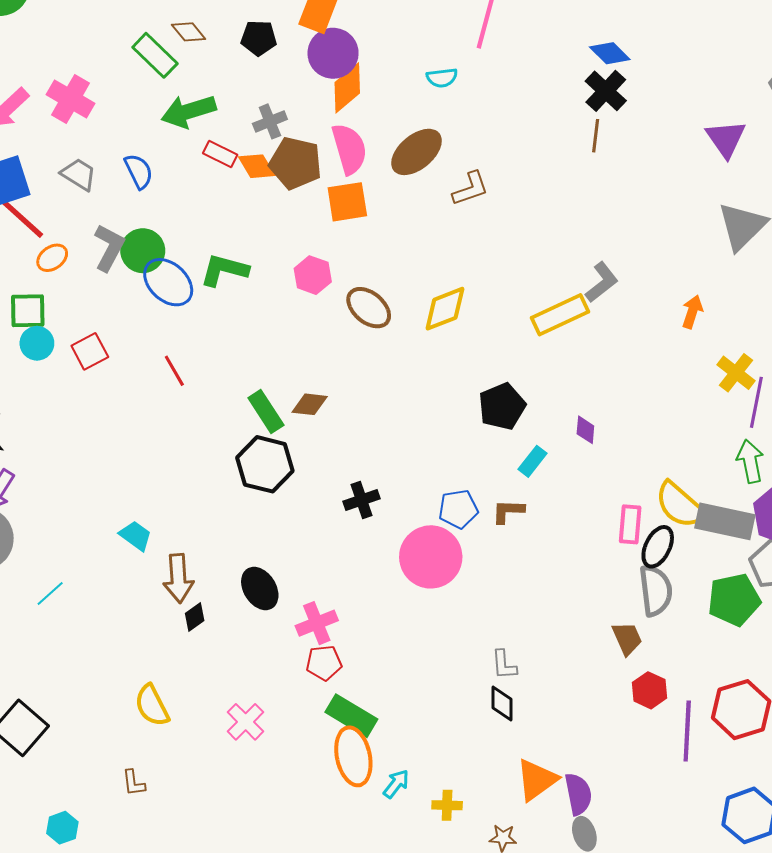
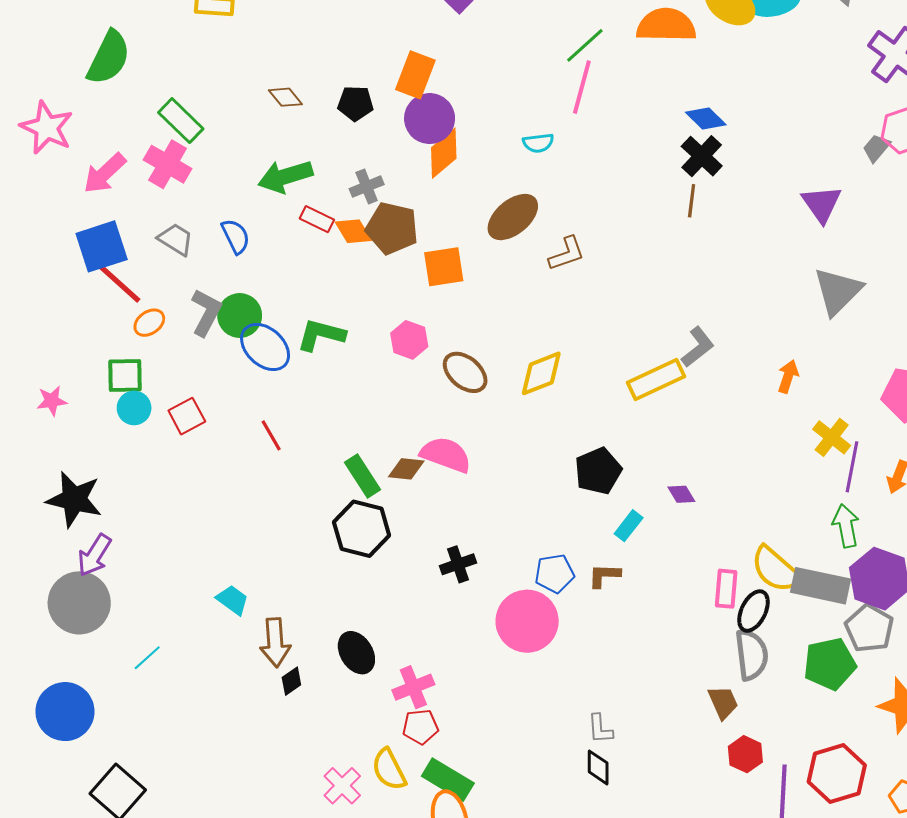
green rectangle: (155, 55) -> (181, 121), moved
pink semicircle: (349, 149) -> (446, 455), moved, turned -54
purple diamond: (585, 430) -> (681, 494), turned -36
yellow semicircle: (152, 706) -> (389, 769), moved

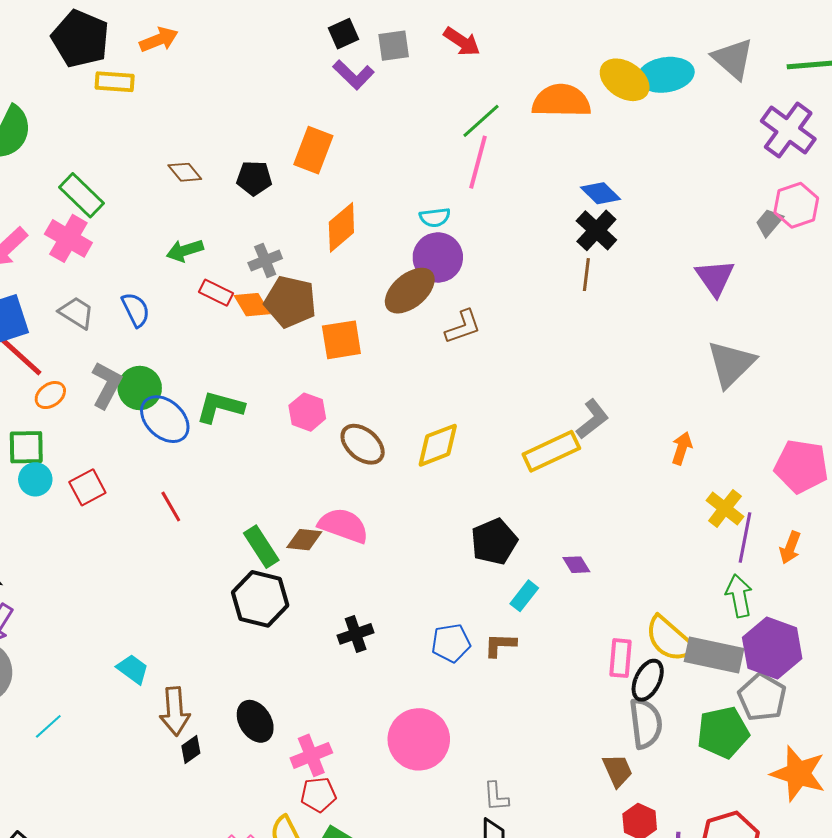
purple circle: (430, 119) -> (438, 257), moved
green arrow: (285, 176) -> (185, 250), size x0.7
pink circle: (527, 621) -> (419, 739), moved

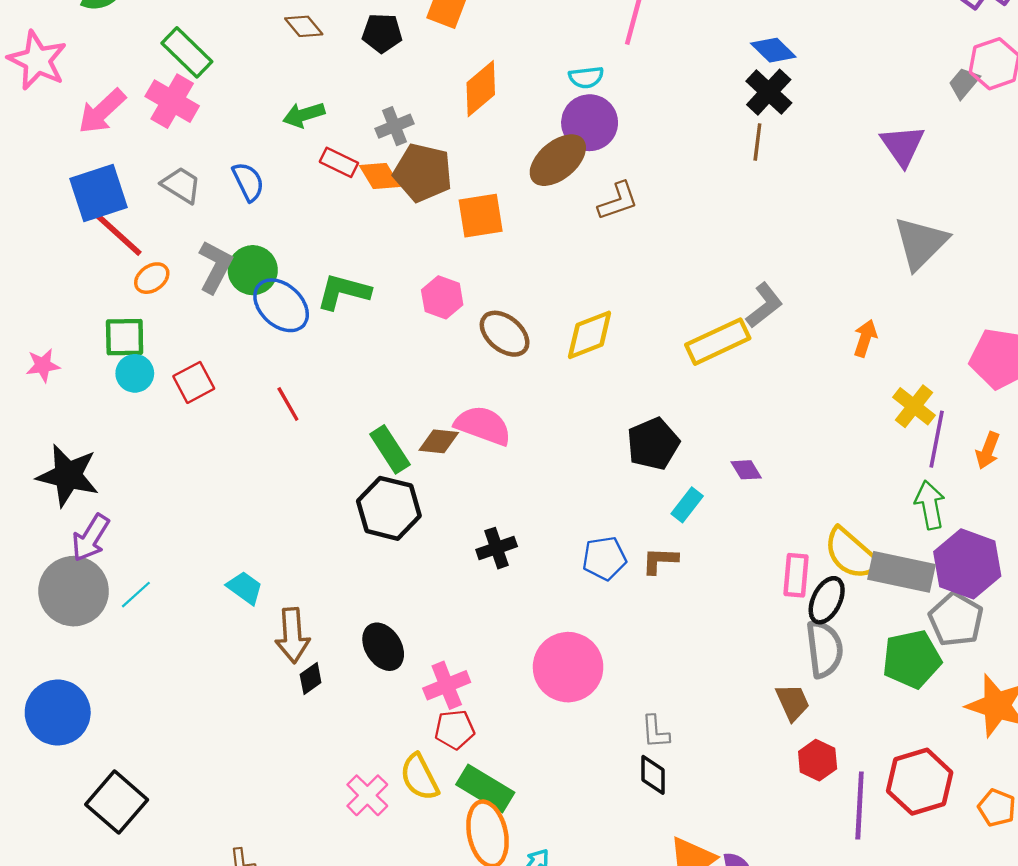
cyan line: (48, 726) -> (136, 595), moved

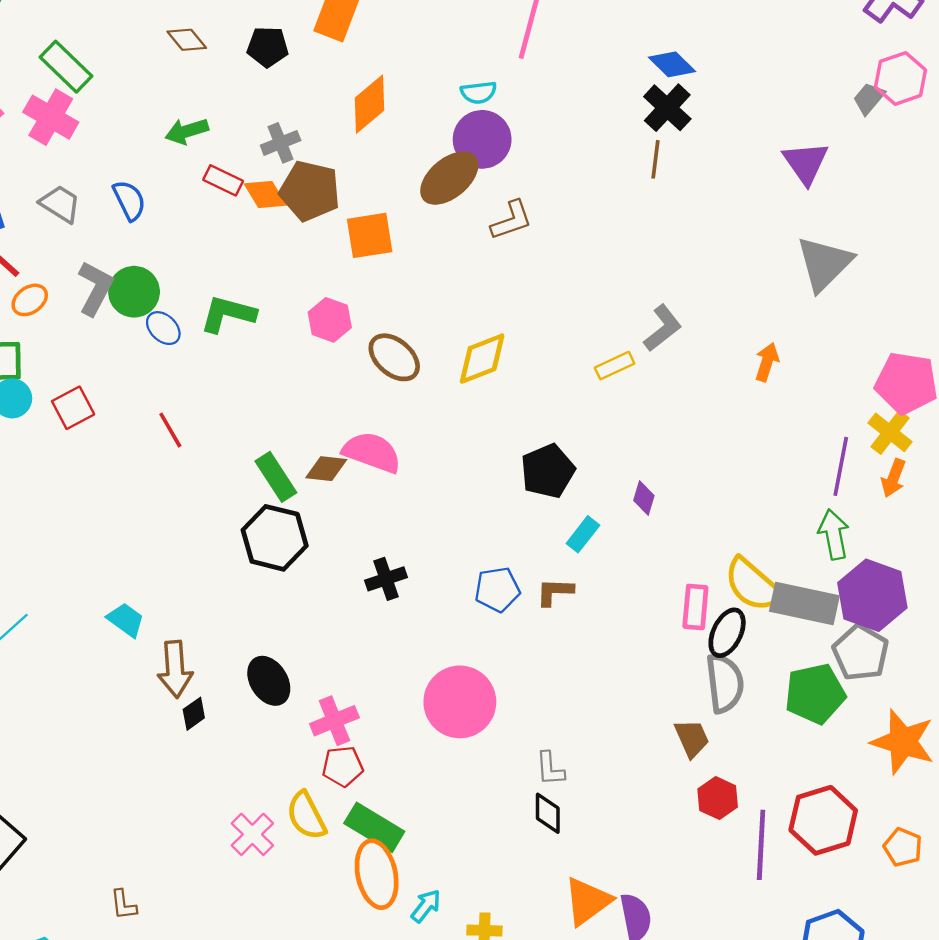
blue ellipse: (281, 305) -> (163, 328), size x0.6
yellow rectangle: (718, 342) -> (615, 366), size x0.6
yellow cross: (914, 406) -> (890, 432), moved
purple diamond: (746, 470) -> (644, 498), turned 48

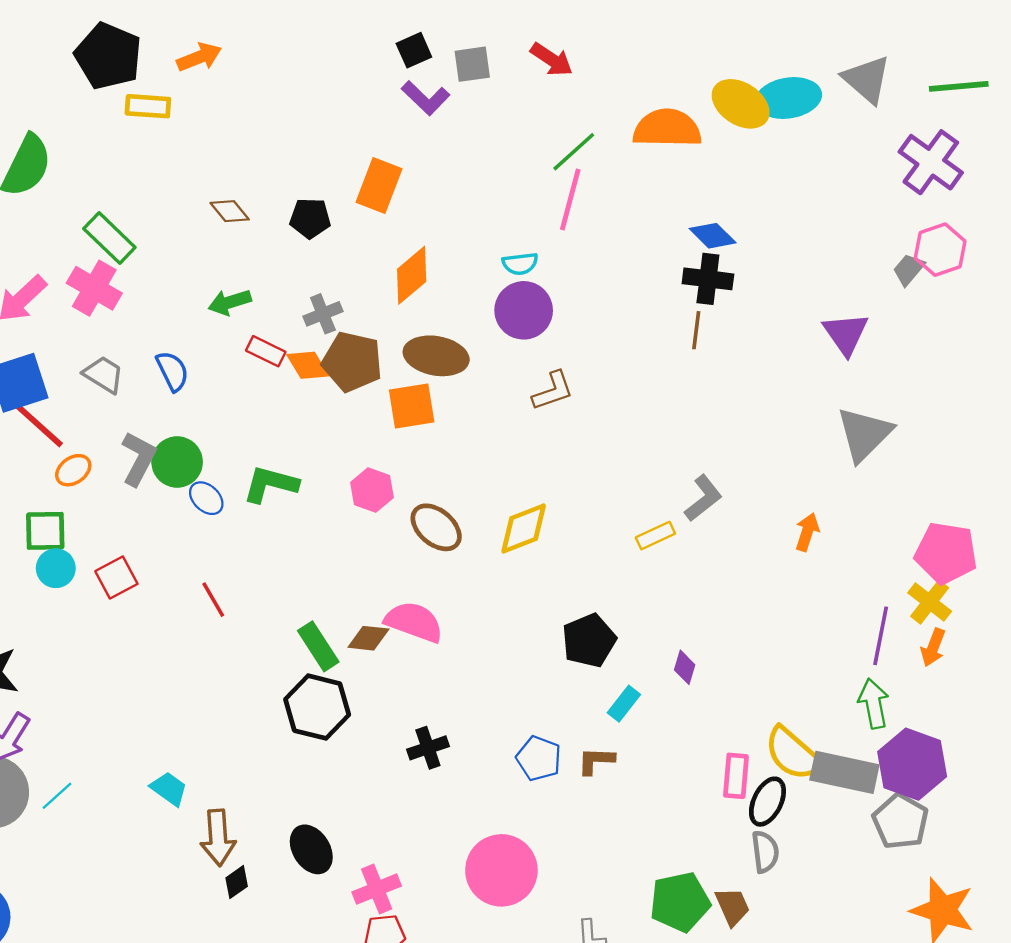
black cross: (667, 108) -> (708, 279), turned -36
brown ellipse: (449, 178) -> (436, 356), moved, turned 50
blue pentagon: (497, 589) -> (539, 758), turned 30
gray semicircle: (725, 683) -> (765, 852), size x0.7
green pentagon: (815, 694) -> (680, 902), moved

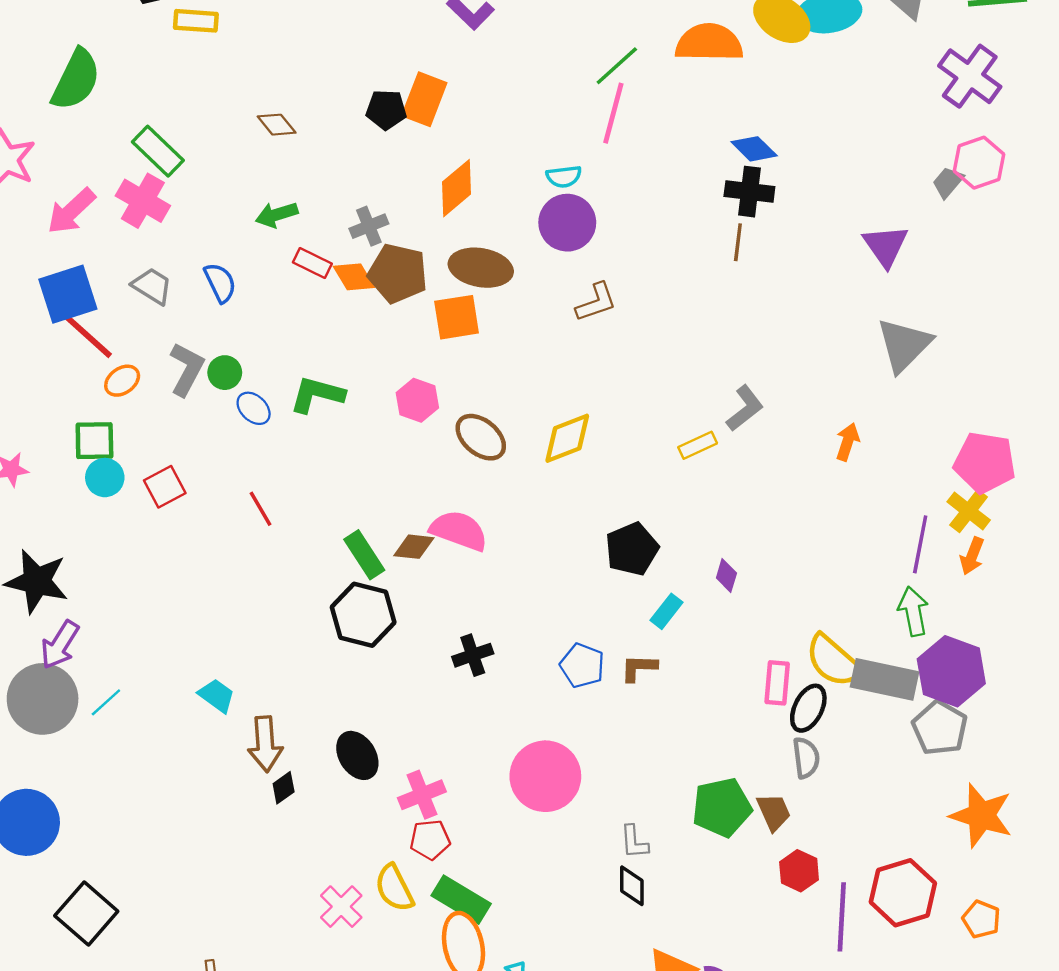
black pentagon: (310, 218) -> (386, 110), moved
green circle: (177, 462) -> (225, 373), size x0.7

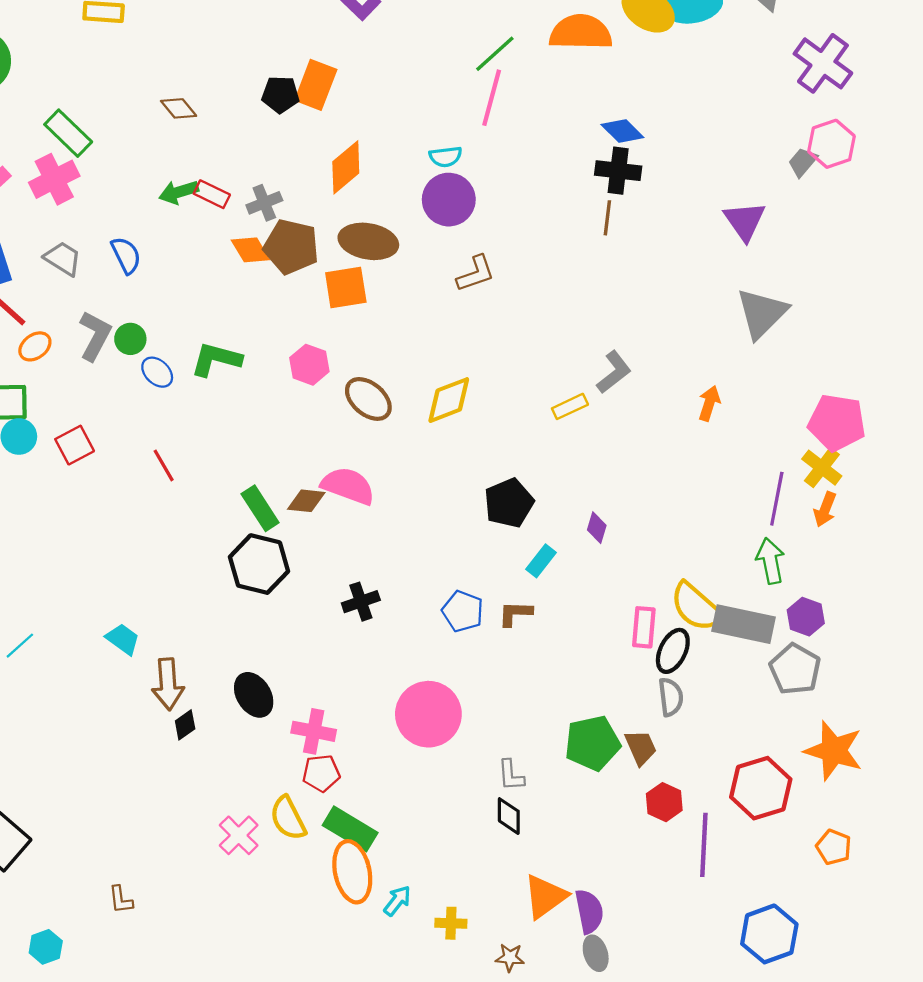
pink cross: (143, 201) -> (54, 179), turned 33
red rectangle: (312, 263) -> (212, 194), moved
purple hexagon: (951, 671) -> (806, 617), size x0.6
pink cross: (422, 795) -> (314, 731), turned 33
red hexagon: (903, 893) -> (761, 788), moved

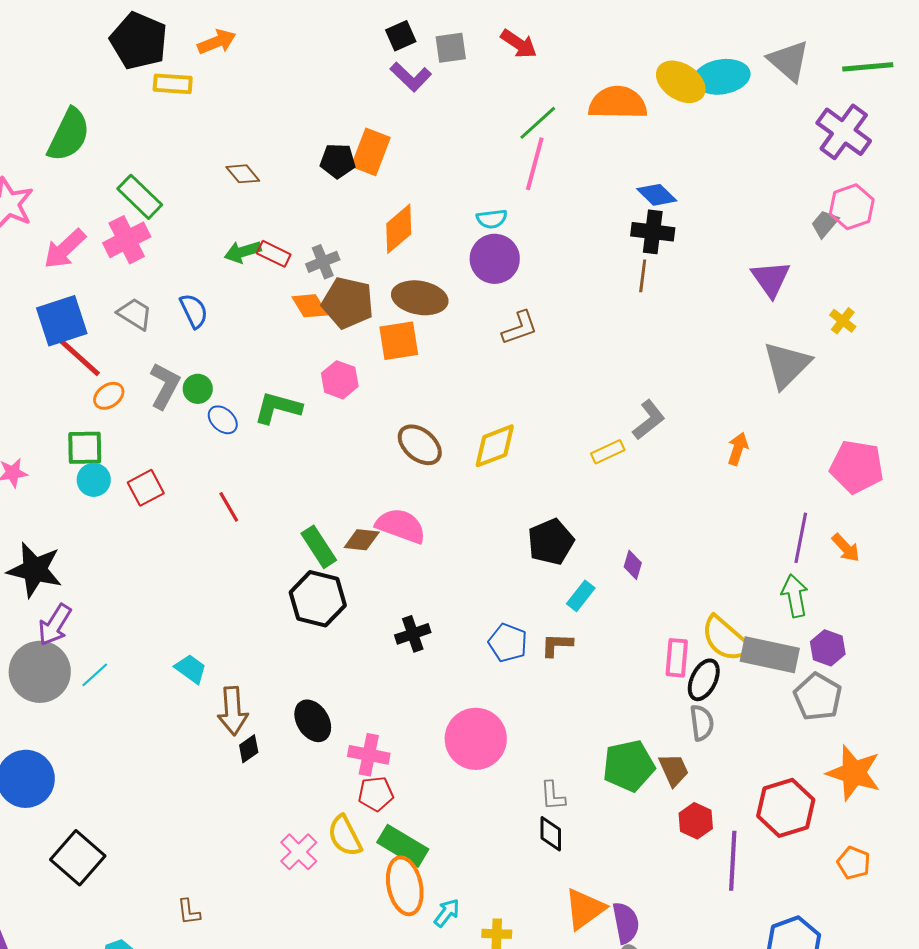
pink hexagon: (309, 365) -> (340, 380), moved
yellow cross: (822, 468) -> (843, 321), moved, size x0.7
orange arrow: (825, 509) -> (846, 548), turned -64

